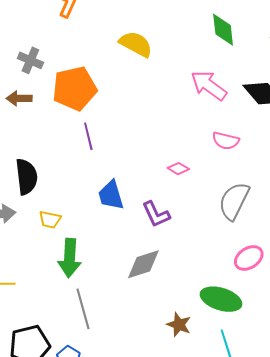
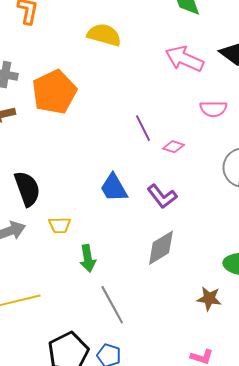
purple line: (88, 136) -> (143, 128), moved
green arrow: (70, 258) -> (88, 258), size x0.7

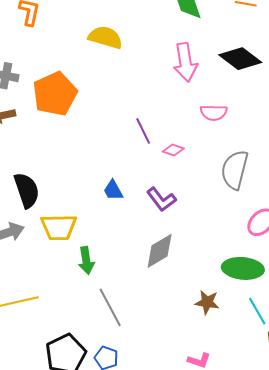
pink arrow: (184, 59) -> (185, 62), turned -123
blue trapezoid: (114, 188) -> (113, 190), size x0.7
yellow trapezoid: (60, 225) -> (59, 227), size x1.6

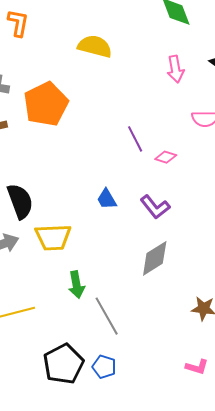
pink arrow: (185, 62) -> (175, 69), size x0.7
green arrow: (86, 260) -> (76, 285), moved

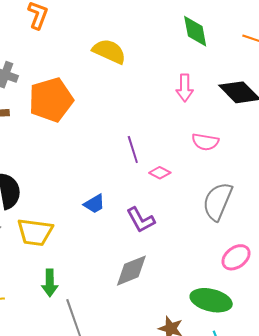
blue trapezoid: (107, 199) -> (94, 204), turned -100

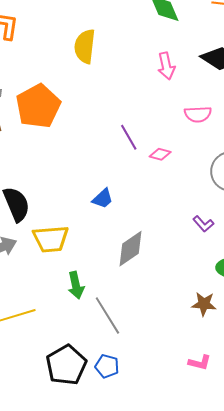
yellow semicircle: (109, 51) -> (85, 46), turned -96
purple L-shape: (141, 220) -> (203, 224), moved, size x0.7
gray diamond: (131, 271) -> (131, 249), moved

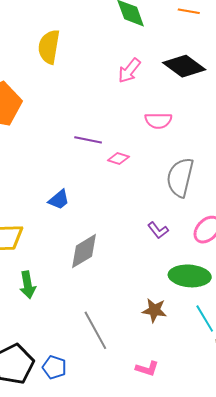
pink arrow: (166, 66) -> (129, 71), turned 48
purple line: (129, 137) -> (88, 140), turned -52
gray line: (107, 315) -> (95, 330), moved

